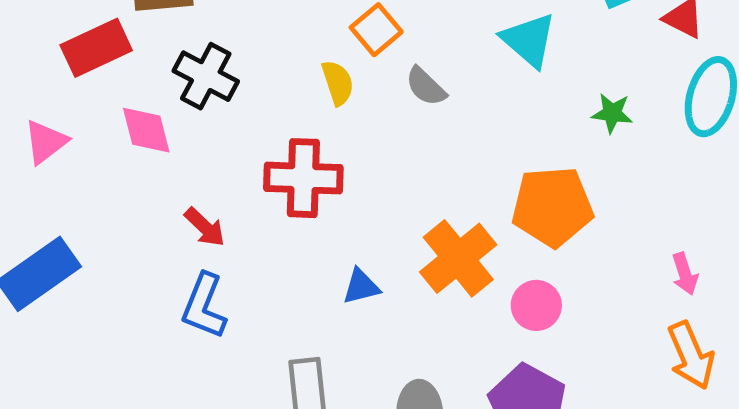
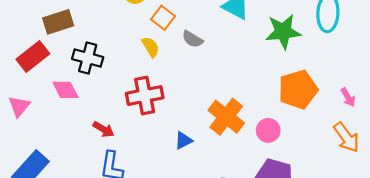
green star: (612, 113) -> (283, 32), size x1.8
orange pentagon: (552, 207) -> (298, 89), moved
pink arrow: (685, 274) -> (348, 97), moved

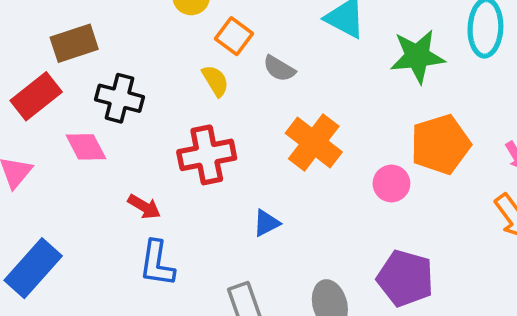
orange cross: (226, 117) -> (314, 143), moved
pink circle: (268, 130) -> (391, 183), moved

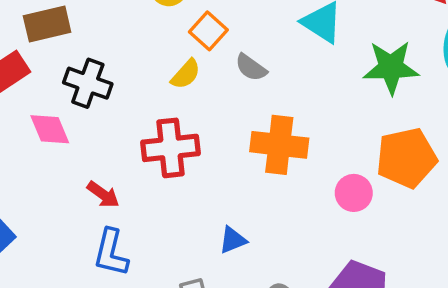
yellow semicircle: (215, 81) -> (186, 74), turned 68
orange cross: (314, 143) -> (279, 145), turned -36
blue triangle: (266, 223) -> (233, 240), moved

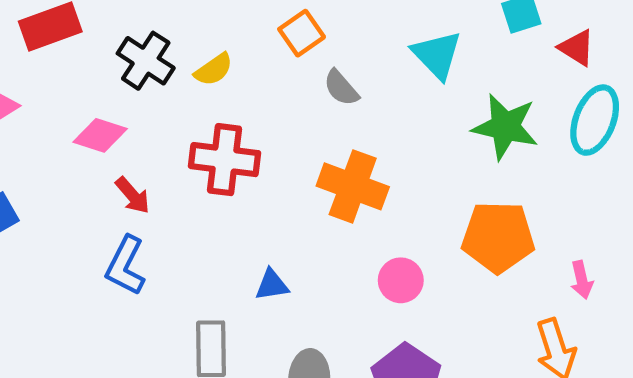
yellow semicircle: (186, 74) -> (214, 70), moved
pink diamond: (50, 129) -> (100, 135), moved, turned -63
pink circle: (354, 193) -> (401, 280), moved

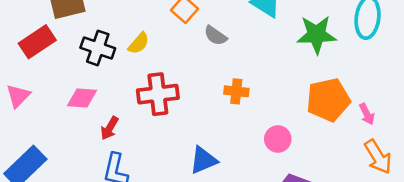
orange cross: (353, 186) -> (236, 91), size x0.6
red arrow: (133, 195) -> (110, 128), turned 85
pink arrow: (582, 280) -> (367, 114), moved
blue triangle: (272, 285) -> (203, 160), size x1.4

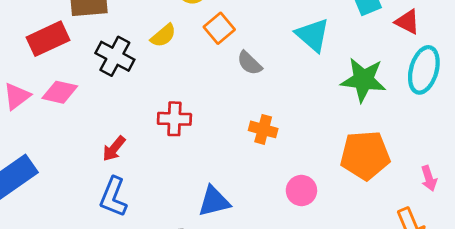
yellow semicircle: (139, 43) -> (163, 36), moved
red cross: (158, 94) -> (174, 119), size x0.7
pink diamond: (82, 98) -> (60, 92), moved
pink arrow: (367, 114) -> (429, 178), moved

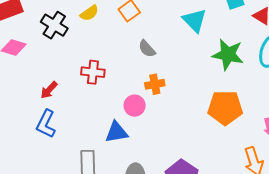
gray semicircle: (249, 63) -> (147, 49), moved
orange cross: (263, 129) -> (155, 84), turned -30
pink circle: (301, 190) -> (135, 106), moved

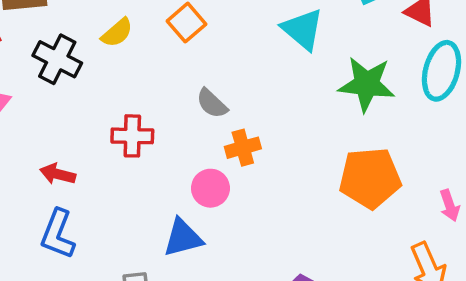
gray semicircle: (147, 49) -> (212, 103), moved
red arrow: (49, 90) -> (58, 174), turned 66

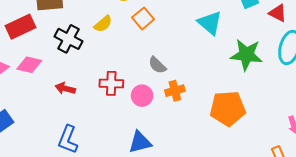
red arrow: (58, 174) -> (65, 88), moved
orange pentagon: (370, 178) -> (228, 108), moved
pink circle: (210, 188) -> (142, 96), moved

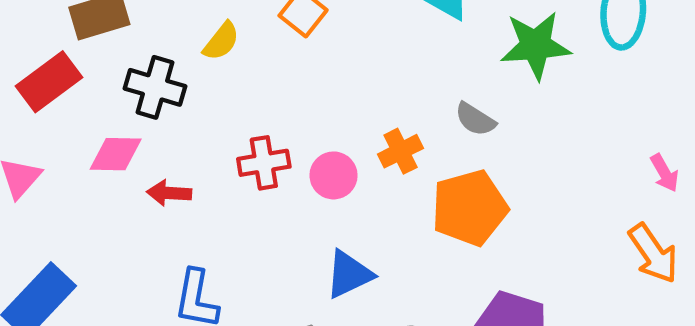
pink diamond: (29, 65) -> (116, 154), moved
gray semicircle: (157, 65) -> (475, 119), moved
orange pentagon: (228, 108) -> (469, 208), moved

